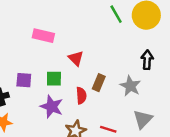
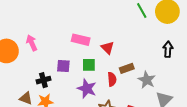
pink rectangle: (43, 36) -> (81, 40), moved
brown rectangle: (99, 83) -> (127, 68), turned 48
gray star: (130, 86) -> (147, 80), moved

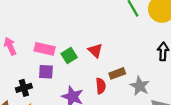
pink rectangle: (81, 40) -> (45, 49), moved
green square: (89, 65) -> (69, 56), moved, turned -32

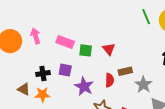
green square: (69, 56) -> (86, 50), turned 32
purple square: (46, 72) -> (65, 70), moved

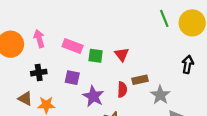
black cross: (43, 74) -> (39, 73), moved

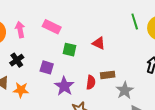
pink rectangle: (73, 46) -> (52, 27), moved
red triangle: (122, 54) -> (99, 43), moved, turned -32
black cross: (39, 73) -> (17, 60), turned -32

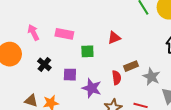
pink arrow: (20, 30) -> (33, 32), moved
red triangle: (99, 43) -> (114, 38), turned -32
black cross: (17, 60) -> (44, 64), moved

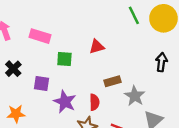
red semicircle: (117, 78) -> (94, 102), moved

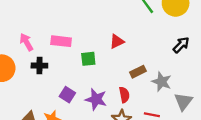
black arrow: (161, 62) -> (181, 45), turned 48
black cross: (13, 69) -> (39, 66), moved, turned -35
purple square: (41, 83) -> (67, 95), moved, turned 35

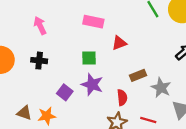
pink rectangle: (61, 41) -> (93, 22), moved
pink arrow: (26, 42) -> (40, 26), moved
purple star: (96, 99) -> (92, 85), moved

